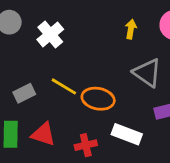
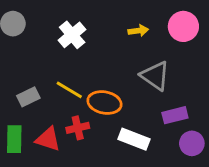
yellow arrow: (131, 29) -> (138, 31), turned 72
white cross: (50, 34) -> (72, 35), moved
red cross: (86, 145) -> (78, 128), moved

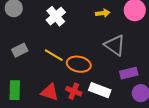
gray rectangle: (28, 97) -> (20, 50), moved
red cross: (78, 128) -> (74, 91), moved, turned 35
red triangle: (48, 139) -> (50, 92), moved

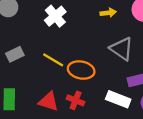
white rectangle: (100, 90) -> (118, 99), moved

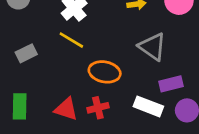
yellow line: (53, 60) -> (71, 40), moved
red cross: (76, 100) -> (98, 108), turned -36

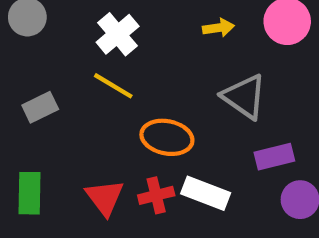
white rectangle: (148, 106) -> (206, 193), moved
red triangle: (66, 109) -> (105, 197), turned 35

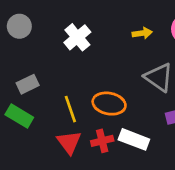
yellow line: (113, 86) -> (70, 109), moved, turned 40
green rectangle: (29, 193) -> (19, 116), moved, turned -60

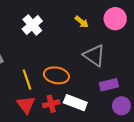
yellow arrow: (142, 33) -> (82, 22), turned 48

